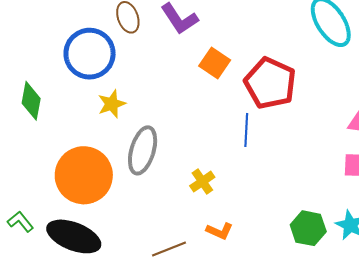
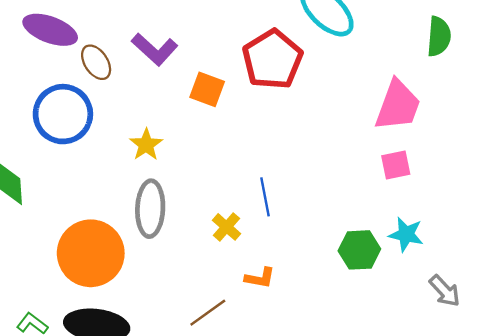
red pentagon: (270, 83) -> (272, 59), moved, turned 30
yellow star: (112, 104) -> (146, 145), moved
blue line: (246, 130) -> (265, 197), moved

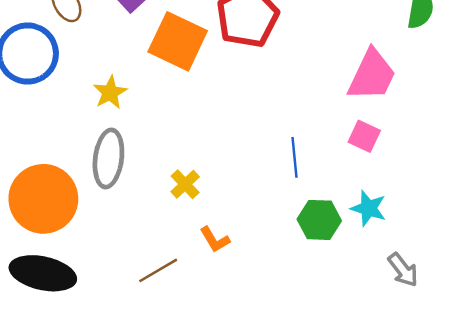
orange square: (207, 89) -> (178, 41), size x1.6
pink square: (396, 165) -> (364, 136), turned 32
blue line: (265, 197) -> (295, 157), moved
orange L-shape: (260, 278) -> (215, 240), turned 44

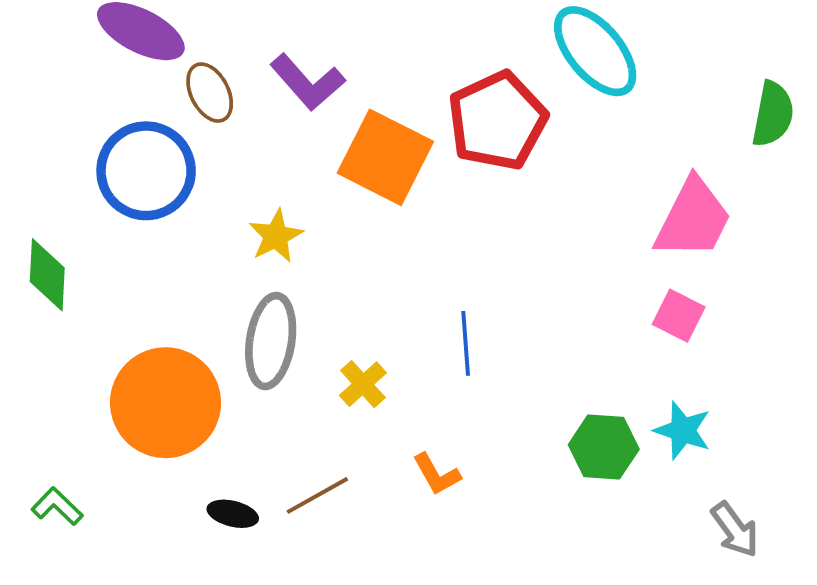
blue line: (295, 157) -> (466, 343), moved
yellow cross: (185, 184) -> (363, 384), moved
brown line: (158, 270) -> (317, 495), moved
black ellipse: (43, 273) -> (233, 514), moved, size x0.5

